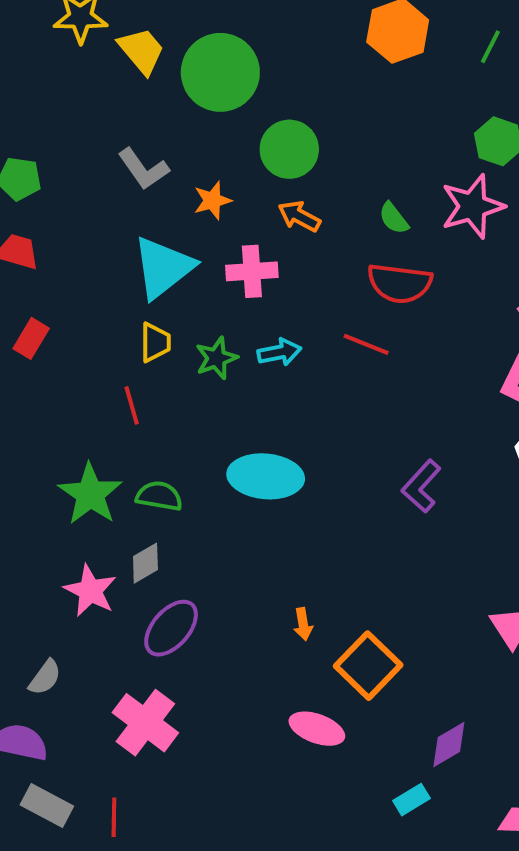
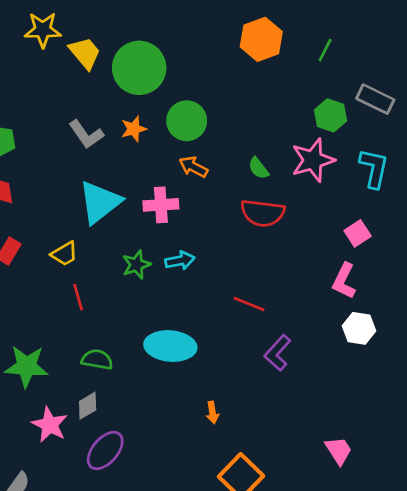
orange star: (212, 200) -> (134, 129), moved
yellow trapezoid: (155, 342) -> (65, 254), moved, turned 60
red line: (366, 344) -> (249, 304), moved
green star: (90, 494) -> (27, 366), moved, turned -30
orange arrow: (303, 624) -> (212, 412), moved

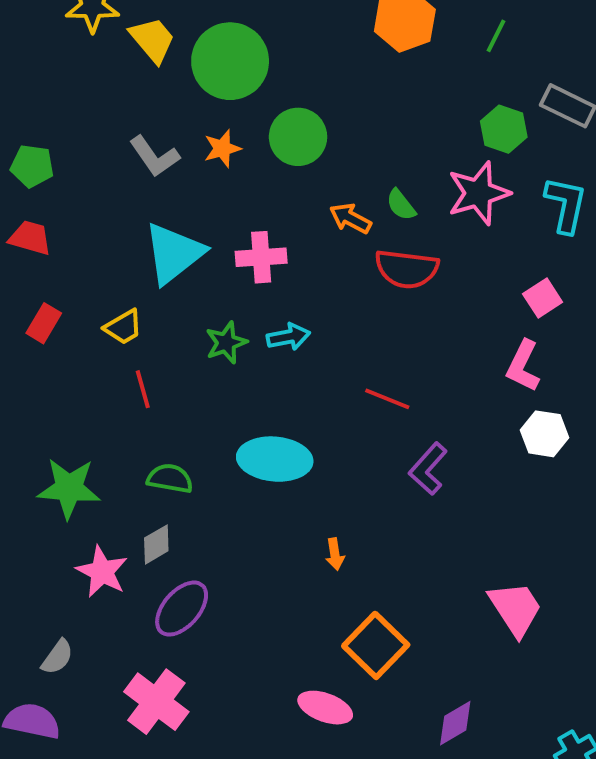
orange arrow: (193, 167) -> (350, 218), moved
pink trapezoid: (339, 450) -> (515, 609), size x1.4

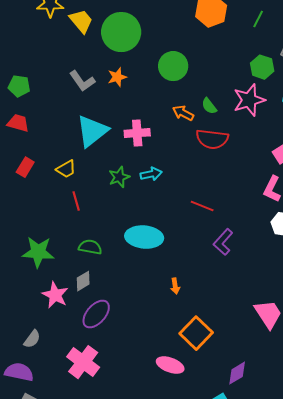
green circle: (298, 137) -> (173, 66), moved

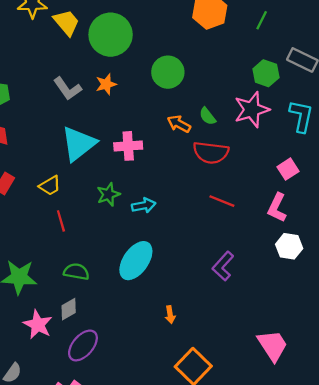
cyan arrow: (151, 174) -> (144, 205), moved
red line: (202, 206) -> (222, 201), moved
cyan ellipse: (144, 237) -> (136, 261), turned -60

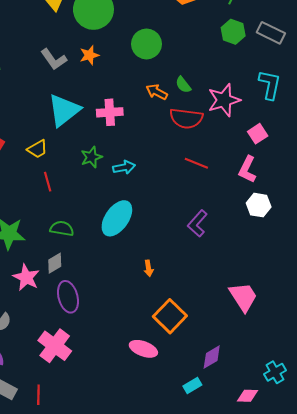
green hexagon: (266, 73) -> (233, 32), moved
pink star: (252, 110) -> (224, 100), moved
purple ellipse: (83, 345) -> (68, 297), turned -56

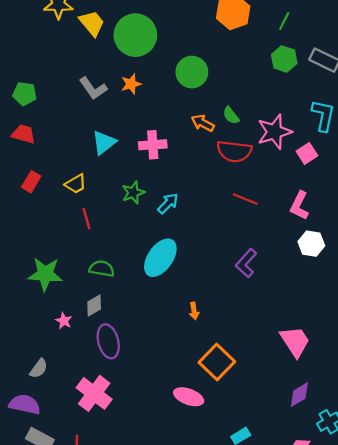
cyan triangle: (64, 110) -> (104, 143), size x0.7
pink square: (258, 134) -> (307, 153), moved
cyan arrow: (124, 167) -> (168, 203), turned -35
pink star: (26, 277) -> (64, 321), size x0.6
purple diamond: (212, 357) -> (299, 395), moved

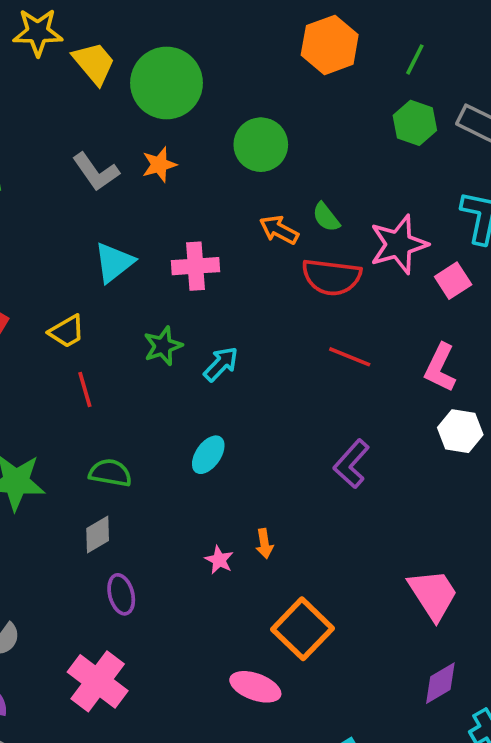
cyan ellipse: (160, 258) -> (208, 455), size x0.6
pink star: (64, 321) -> (219, 560), moved
purple ellipse: (108, 341) -> (121, 594), size x0.7

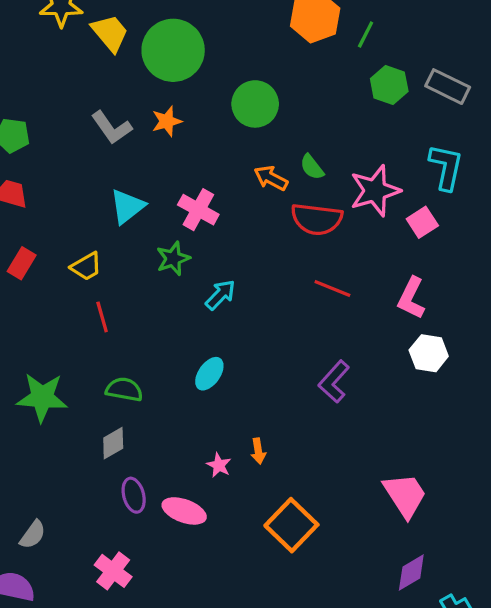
green line: (415, 59) -> (366, 35), moved
pink cross: (196, 266) -> (198, 210), turned 33
green star: (163, 346) -> (173, 259), moved
pink cross: (98, 681) -> (113, 571), size x0.7
pink ellipse: (255, 687) -> (184, 511), moved

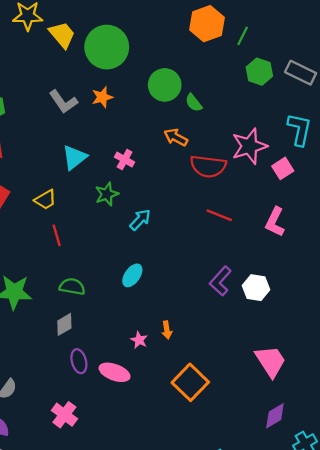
green semicircle: (312, 167) -> (194, 103), moved
pink cross: (198, 210) -> (125, 160), size x0.7
white hexagon: (429, 353) -> (256, 288), moved

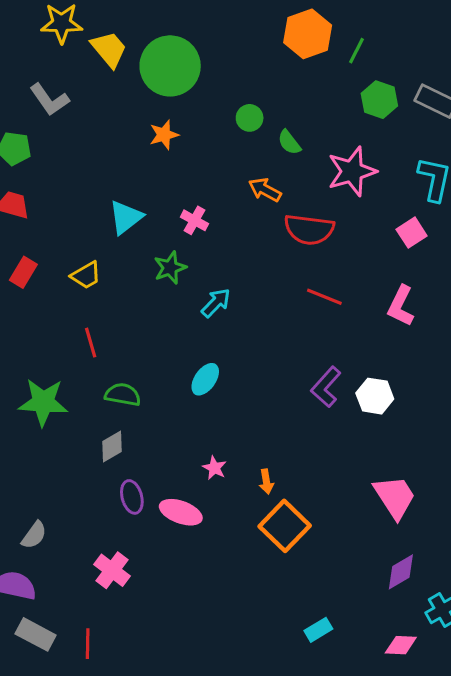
green circle: (165, 85) -> (250, 118), size x0.6
gray L-shape: (63, 102) -> (49, 100), moved
pink star: (249, 146) -> (352, 171), moved
red line: (57, 235) -> (91, 343), moved
orange arrow: (167, 330) -> (266, 482), moved

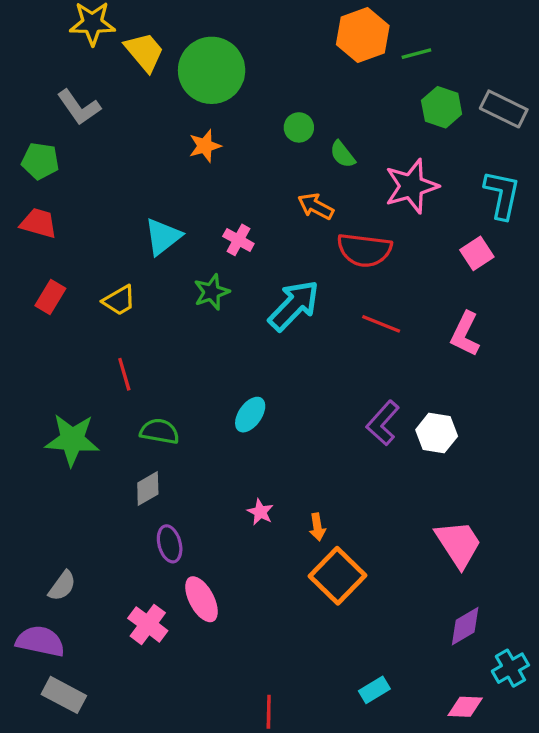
green line: (357, 51) -> (416, 54), turned 48
cyan arrow: (216, 303) -> (294, 305), moved, size x1.6
pink ellipse: (181, 512) -> (201, 599), moved, turned 42
red line: (88, 644) -> (269, 712), moved

